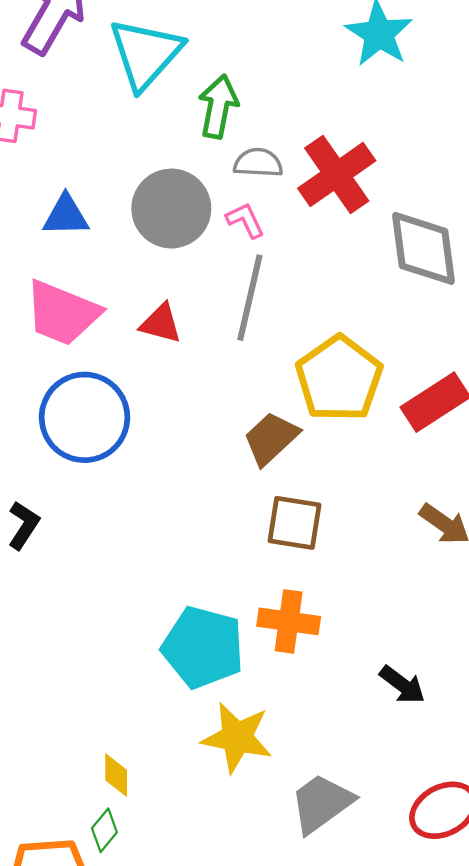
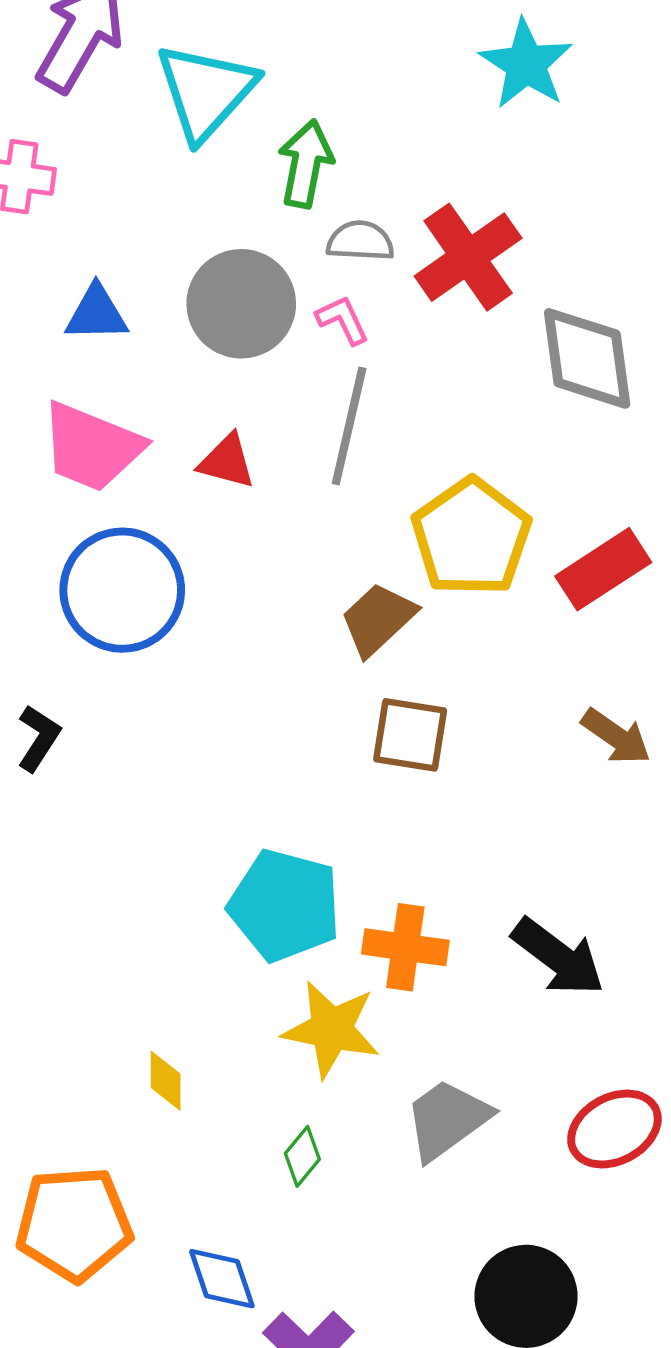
orange cross: (289, 621) -> (405, 947), moved
black arrow: (402, 685) -> (558, 957), size x1.5
green diamond: (104, 830) -> (302, 1156), moved

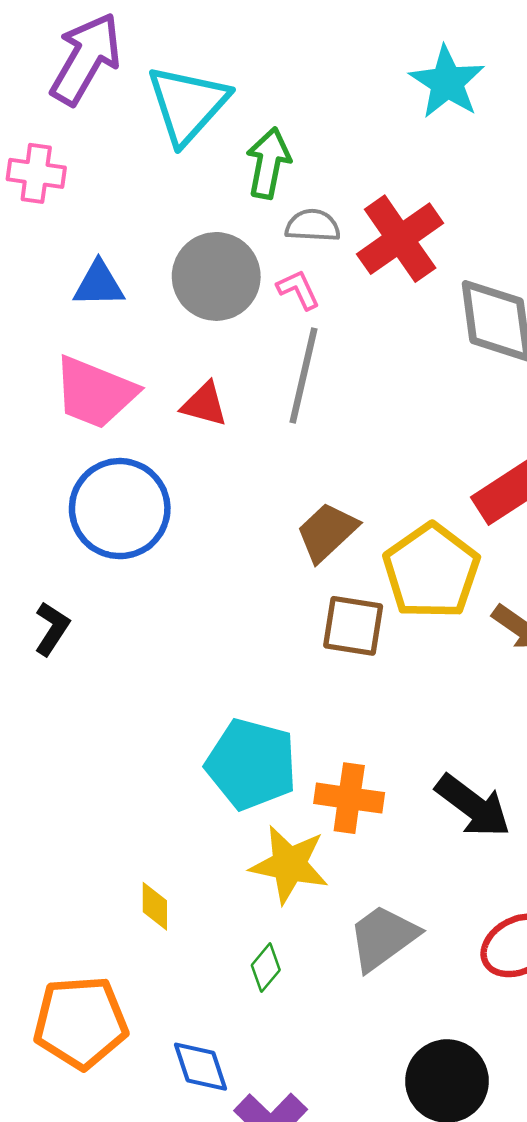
yellow pentagon: (471, 537) -> (431, 571), moved

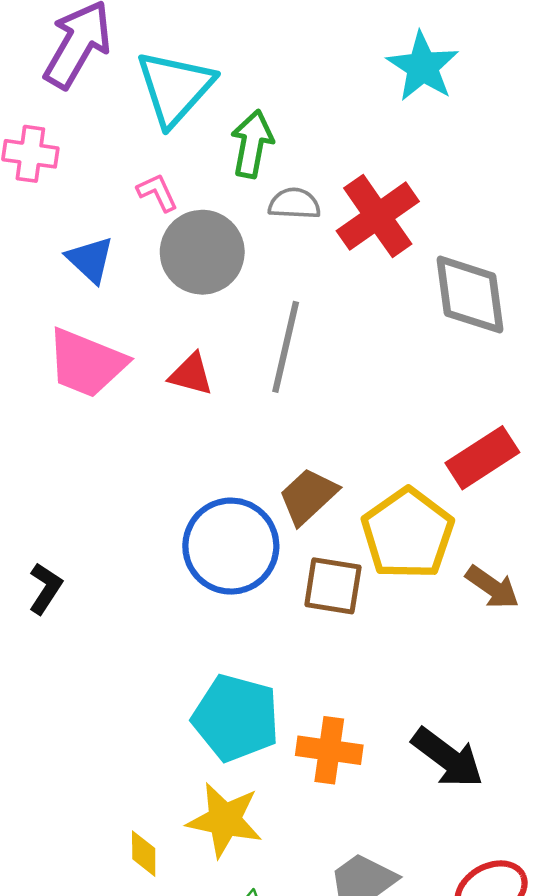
blue triangle: (99, 284) -> (90, 260), turned 44
pink L-shape: (298, 289) -> (157, 192), moved
blue circle: (120, 509) -> (231, 546), moved
yellow star: (289, 865) -> (225, 820), moved

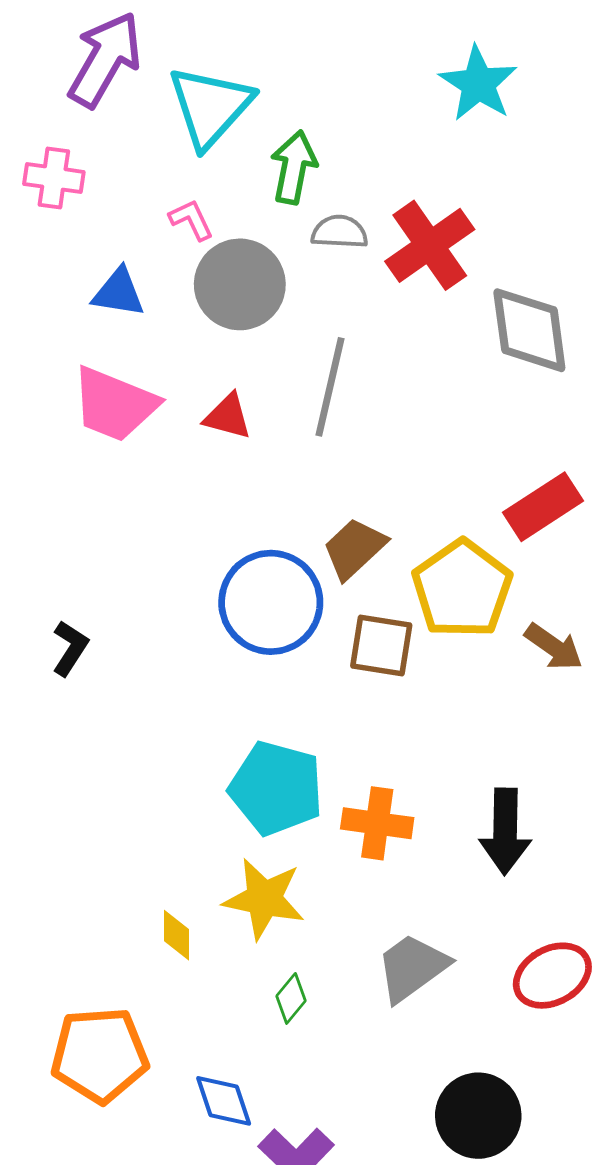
blue triangle: (90, 260) -> (119, 293), turned -34
black arrow: (448, 758) -> (505, 831), turned 54

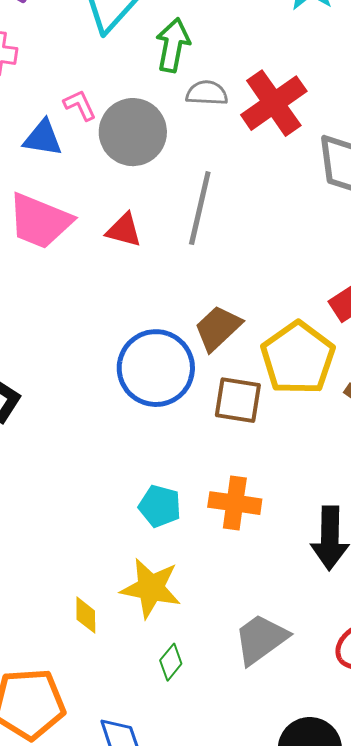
pink L-shape: (191, 220) -> (80, 105), moved
cyan pentagon: (276, 788) -> (160, 506), size x0.6
orange cross: (377, 823) -> (235, 503), moved

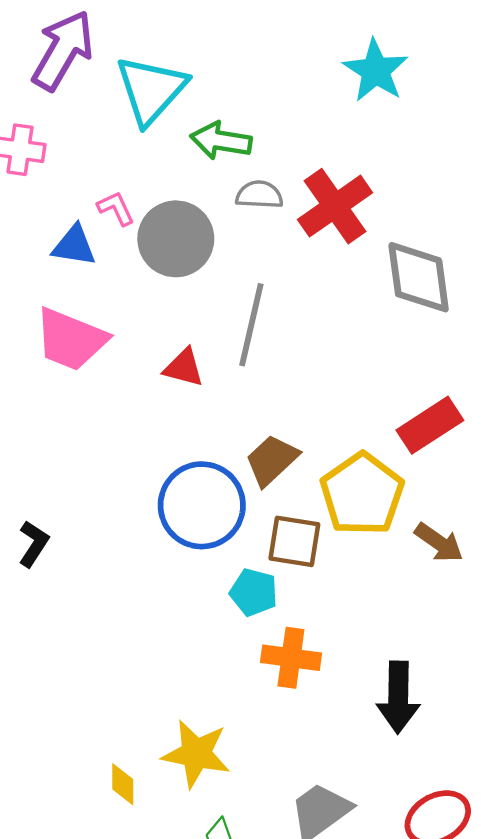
green arrow: (173, 45) -> (221, 141), turned -92
red triangle: (124, 230) -> (184, 368), moved
cyan pentagon: (160, 506) -> (254, 592), moved

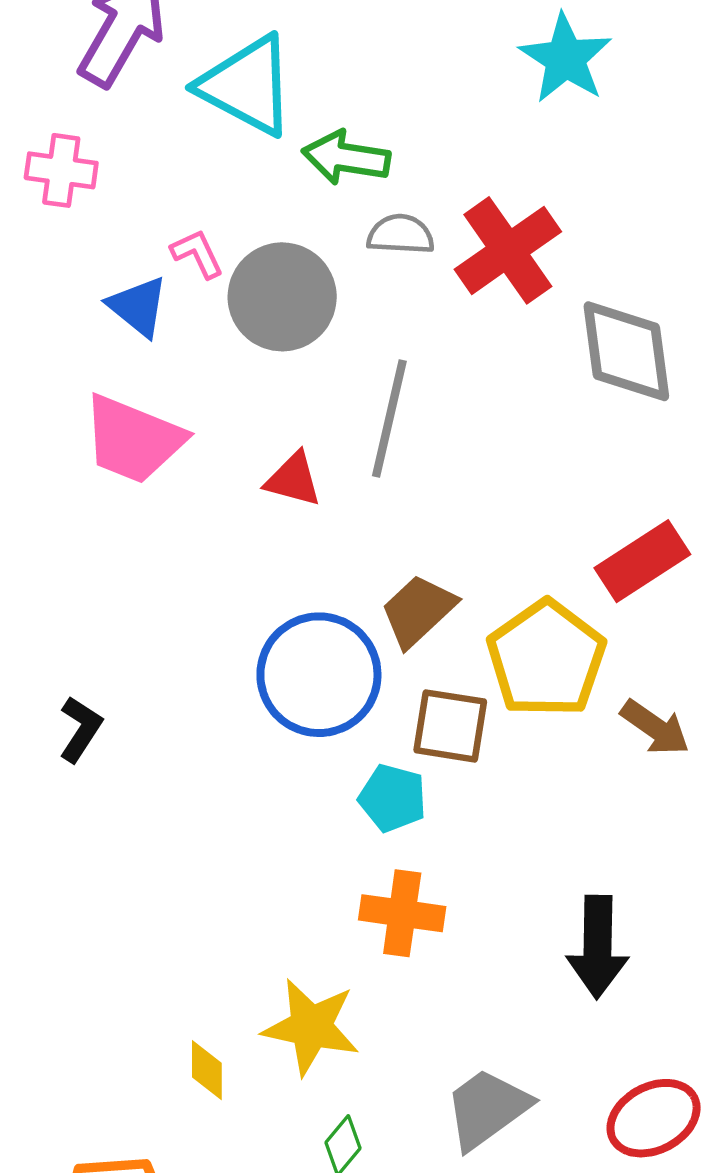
cyan triangle: (151, 90) -> (247, 86), turned -44
blue triangle: (74, 246) -> (138, 307), turned 30
orange cross: (291, 658) -> (402, 913), moved

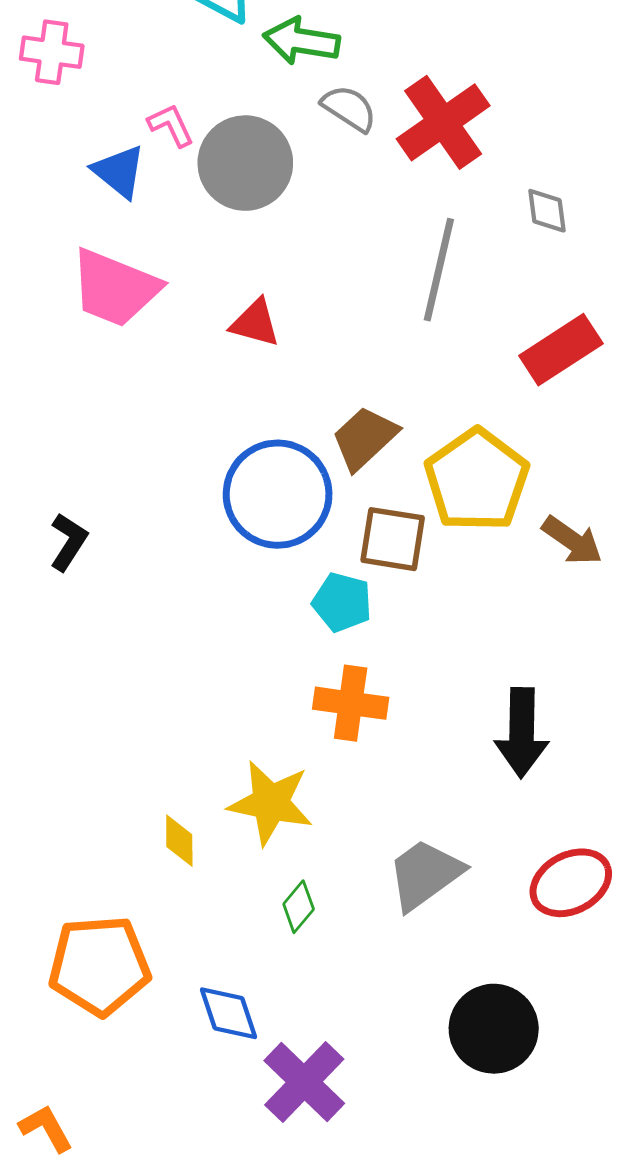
gray semicircle: (401, 234) -> (349, 108), turned 30
gray diamond: (626, 351) -> (547, 211), size x0.5
gray line: (389, 419) -> (439, 270), moved
red rectangle: (642, 561) -> (561, 350), moved

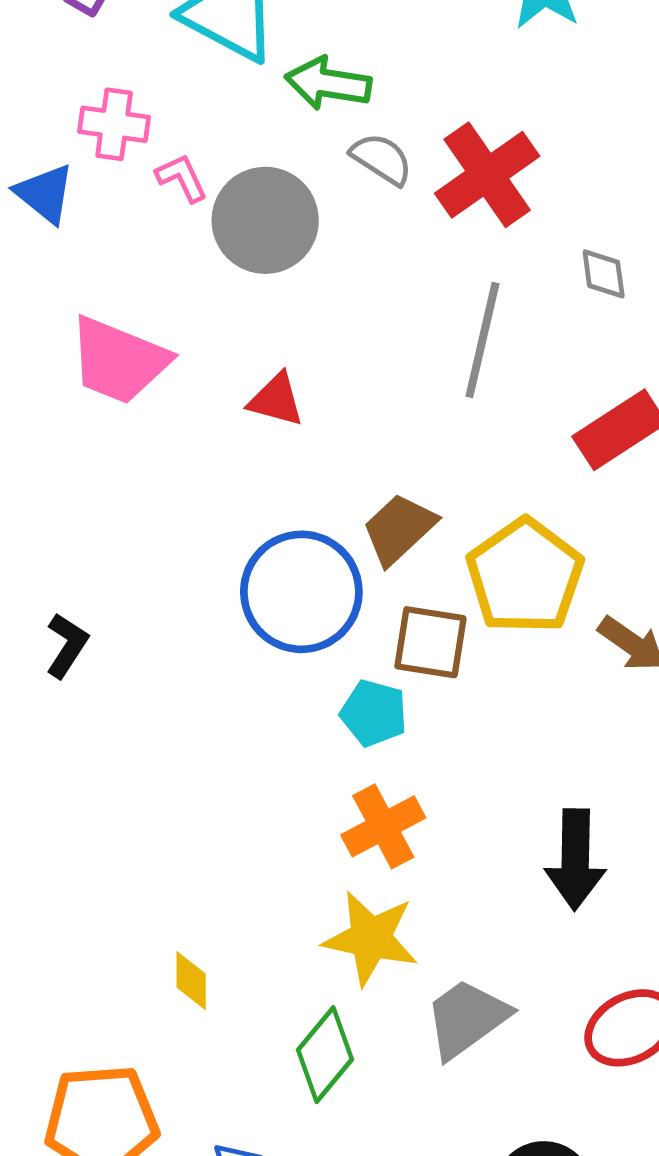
pink cross: (52, 52) -> (114, 124), moved
blue triangle: (119, 171) -> (45, 194), moved
orange cross: (351, 703) -> (383, 826), turned -36
yellow star: (271, 803) -> (371, 938), moved
green diamond: (299, 907) -> (325, 1055), size x1.6

